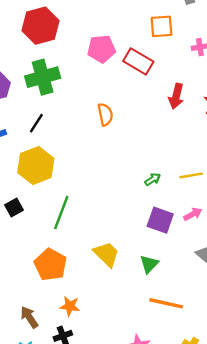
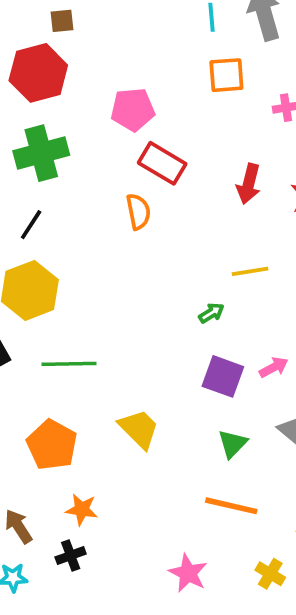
red rectangle: (138, 61) -> (162, 163), moved
yellow line: (191, 175) -> (250, 271), moved
green line: (61, 213) -> (69, 364), turned 68
green triangle: (149, 264) -> (233, 444), moved

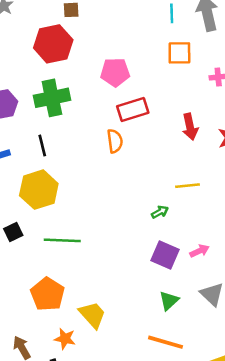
red rectangle: (162, 163) -> (133, 109), turned -52
red arrow: (249, 184) -> (190, 127), turned -30
black line: (31, 225) -> (42, 145), turned -50
yellow trapezoid: (139, 429) -> (92, 315), moved

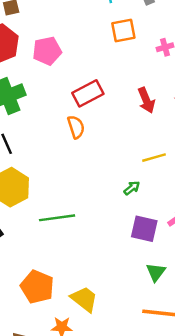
pink pentagon: (115, 72) -> (47, 51), moved
green line: (62, 240) -> (57, 218), moved

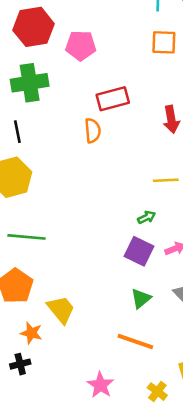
green arrow: (132, 188) -> (147, 217), moved
green line: (57, 218) -> (27, 237), moved

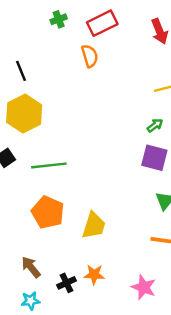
green cross: (30, 83) -> (59, 19), moved, size x0.5
yellow trapezoid: (61, 309) -> (94, 225), turned 68
orange star: (31, 333) -> (94, 275), moved

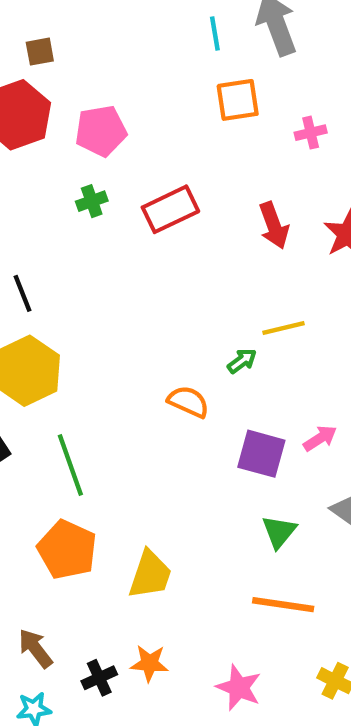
orange semicircle: (90, 56) -> (188, 402), moved, turned -50
green arrow: (155, 125) -> (242, 361), moved
green line: (49, 165) -> (70, 465), turned 76

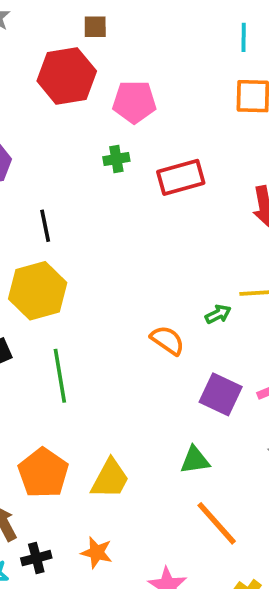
green triangle: (279, 532) -> (195, 460), moved, turned 32
orange pentagon: (67, 550) -> (43, 473), moved
orange line: (283, 605) -> (217, 523), turned 30
black cross: (99, 678) -> (36, 558), moved

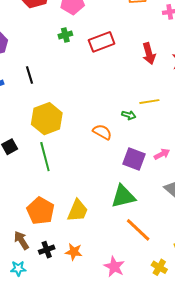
yellow hexagon: (38, 291) -> (47, 119), moved
green arrow: (218, 314) -> (129, 115), turned 48
green triangle: (195, 460) -> (123, 196), size x1.5
black cross: (36, 558) -> (47, 250), moved

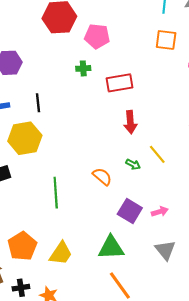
red arrow: (149, 53) -> (130, 122), moved
yellow line: (149, 102) -> (157, 154), turned 48
yellow hexagon: (47, 119) -> (25, 138), moved
green line: (45, 157) -> (56, 193), moved

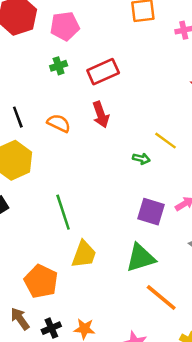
red arrow: (130, 122) -> (101, 115), moved
orange semicircle: (102, 177) -> (59, 123), moved
yellow trapezoid: (61, 253) -> (84, 254), moved

